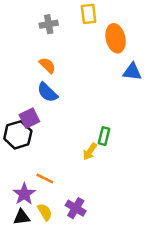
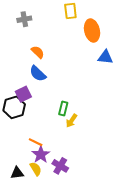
gray cross: (49, 24) -> (24, 19), moved
green rectangle: (104, 136) -> (63, 108), moved
purple star: (24, 194) -> (41, 155), moved

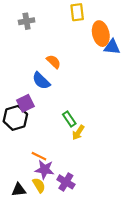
orange semicircle: (38, 52) -> (54, 62), moved
blue triangle: (105, 57) -> (112, 47), moved
green rectangle: (63, 108) -> (69, 119), turned -48
purple star: (41, 155) -> (45, 170), turned -30

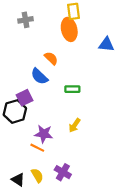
orange ellipse: (101, 34) -> (69, 29), moved
green rectangle: (69, 119) -> (72, 89), moved, turned -56
purple star: (45, 170) -> (44, 134), moved
black triangle: (19, 190) -> (18, 180), turned 40

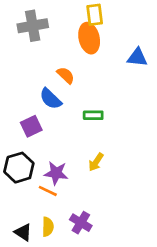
gray cross: (26, 20) -> (33, 26), size x1.5
black hexagon: (15, 111) -> (19, 168), moved
yellow semicircle: (37, 175) -> (48, 227), turned 32

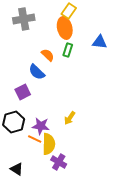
yellow rectangle: (95, 15) -> (69, 11), turned 42
green rectangle: (93, 115) -> (68, 50), moved, turned -72
yellow semicircle: (48, 227) -> (49, 144), moved, size x1.5

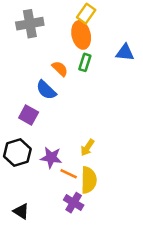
purple square: (23, 92) -> (29, 115), turned -35
orange line: (35, 139) -> (69, 174), moved
yellow semicircle: (49, 144) -> (89, 180), moved

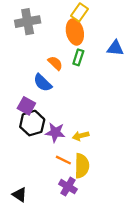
yellow arrow: (87, 148) -> (81, 136), turned 42
black hexagon: (17, 153) -> (32, 123), moved
purple star: (51, 158) -> (55, 132), moved

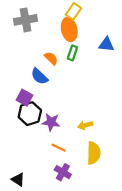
yellow arrow: (81, 136) -> (85, 125), moved
yellow semicircle: (82, 166) -> (94, 153), moved

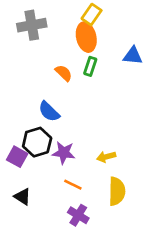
blue semicircle: (39, 76) -> (49, 112), moved
purple square: (24, 98) -> (17, 157), moved
black triangle: (18, 180) -> (22, 197), moved

